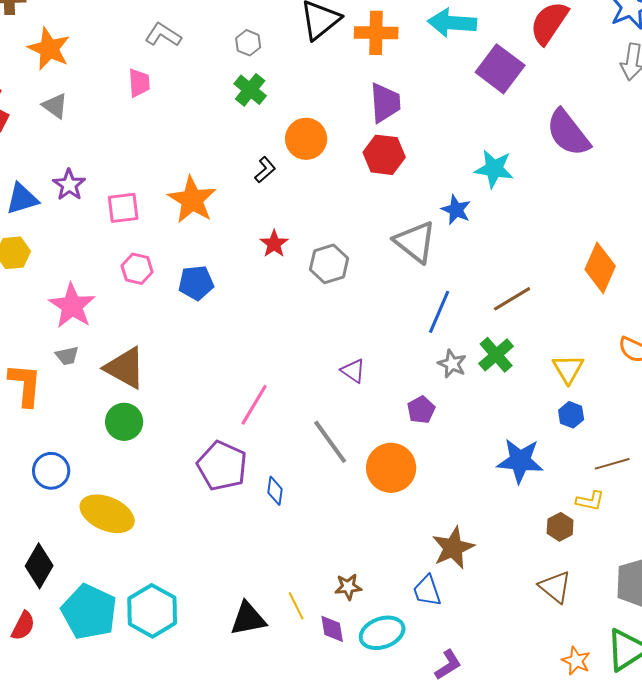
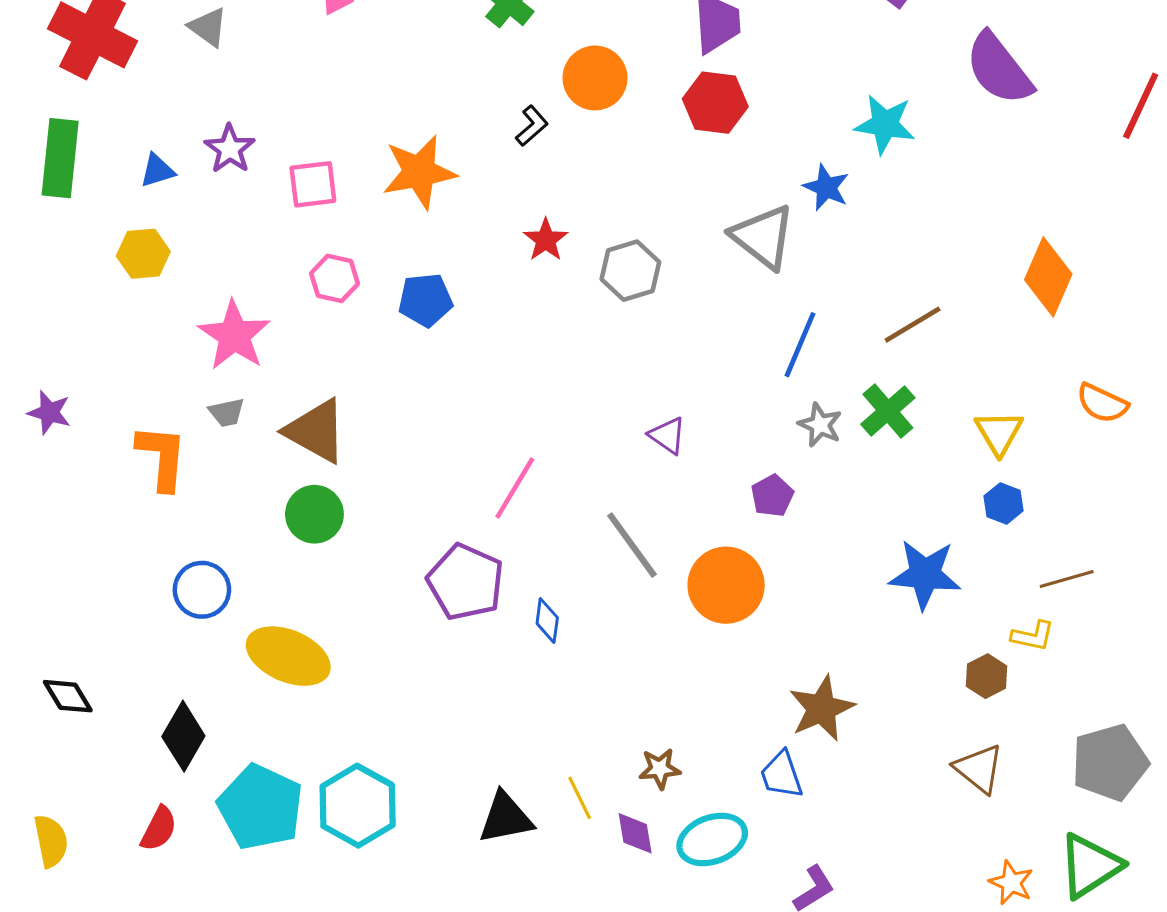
blue triangle: (22, 199) -> (157, 170), size x0.7
orange star: (192, 200) -> (419, 172), turned 30

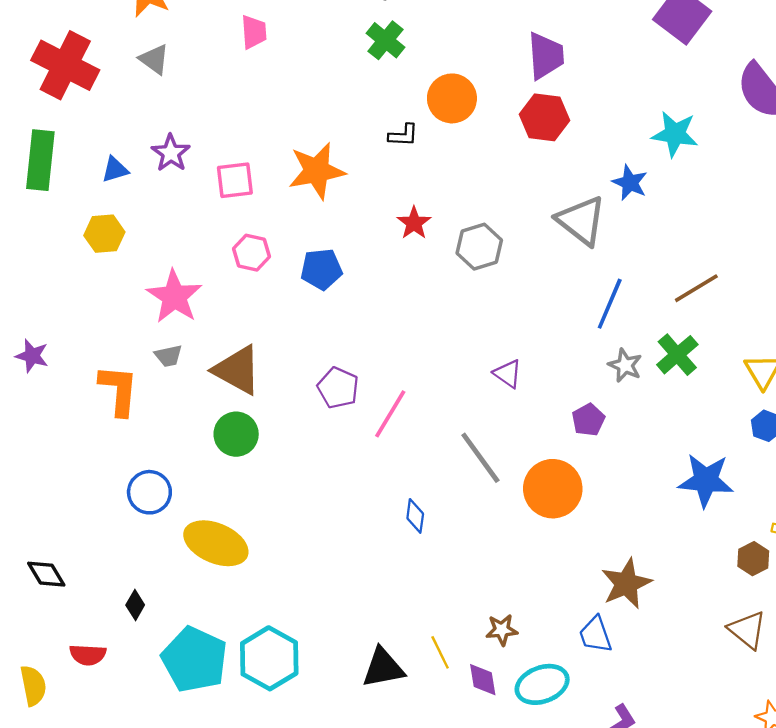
black L-shape: (532, 126) -> (403, 135), turned 44
purple pentagon: (466, 582) -> (338, 388), moved, size x0.7
black diamond: (183, 736) -> (135, 605), size x0.6
red semicircle: (159, 829) -> (88, 655), moved, turned 66

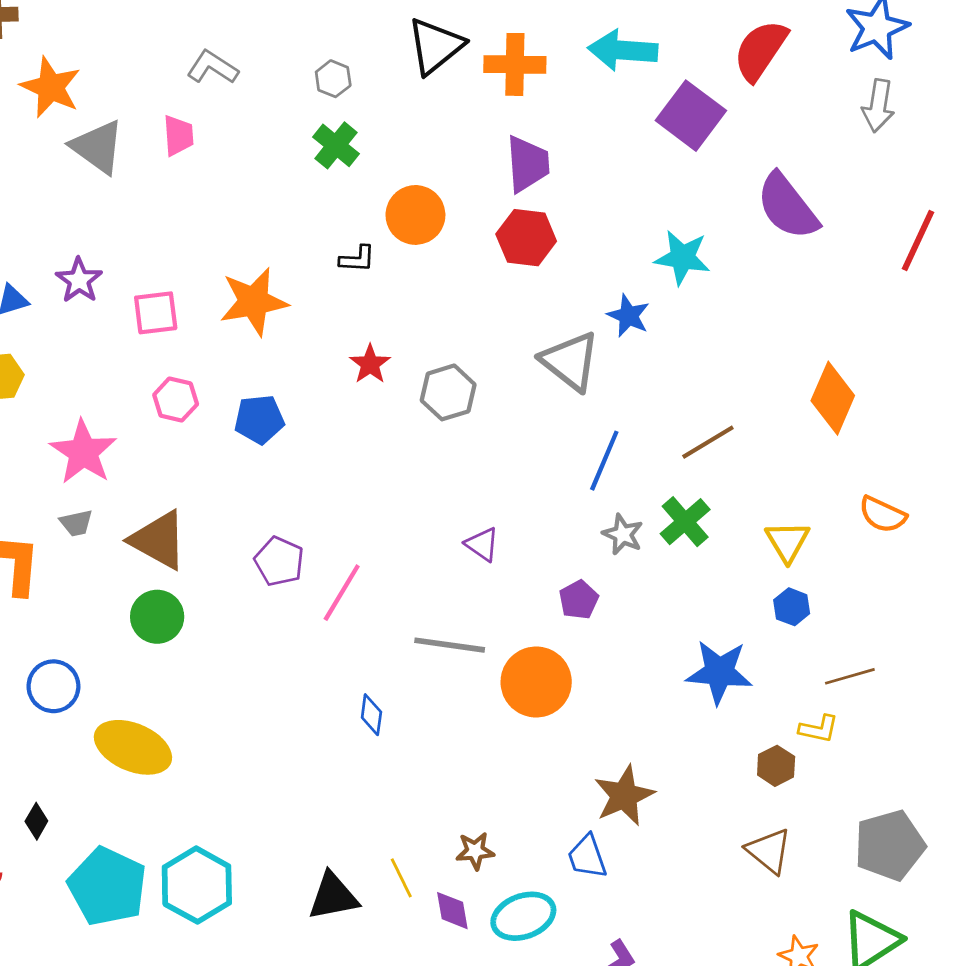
gray triangle: (154, 59) -> (97, 147), moved, size x1.5
gray line: (480, 458) -> (450, 645), turned -46

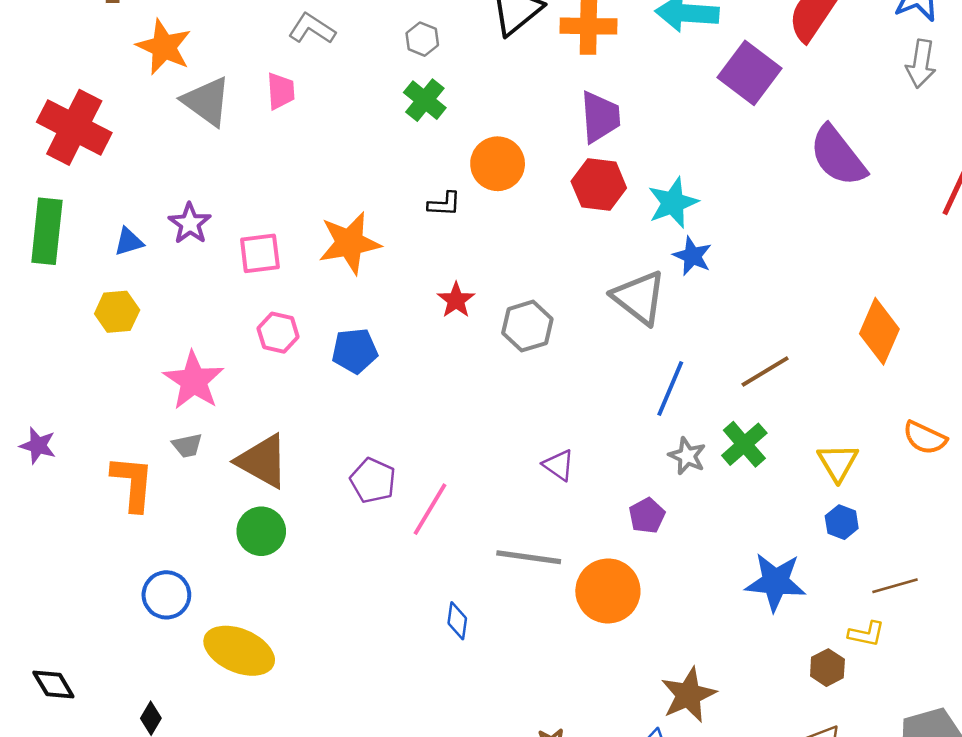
cyan star: (682, 258) -> (673, 203), moved, turned -30

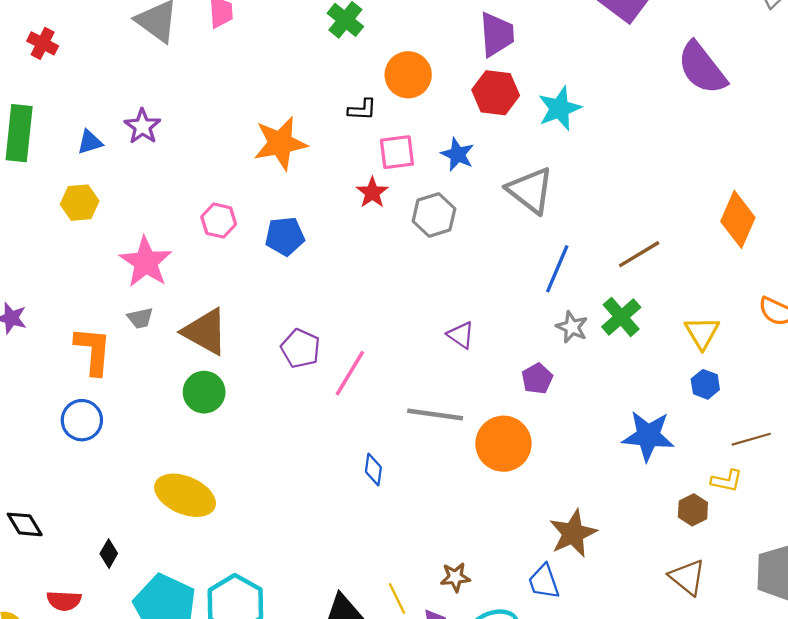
red cross: (74, 127) -> (43, 43), size x0.5
pink square: (260, 253) -> (397, 152), moved
blue star: (692, 256) -> (457, 154), moved
blue circle: (166, 595) -> (82, 420), moved

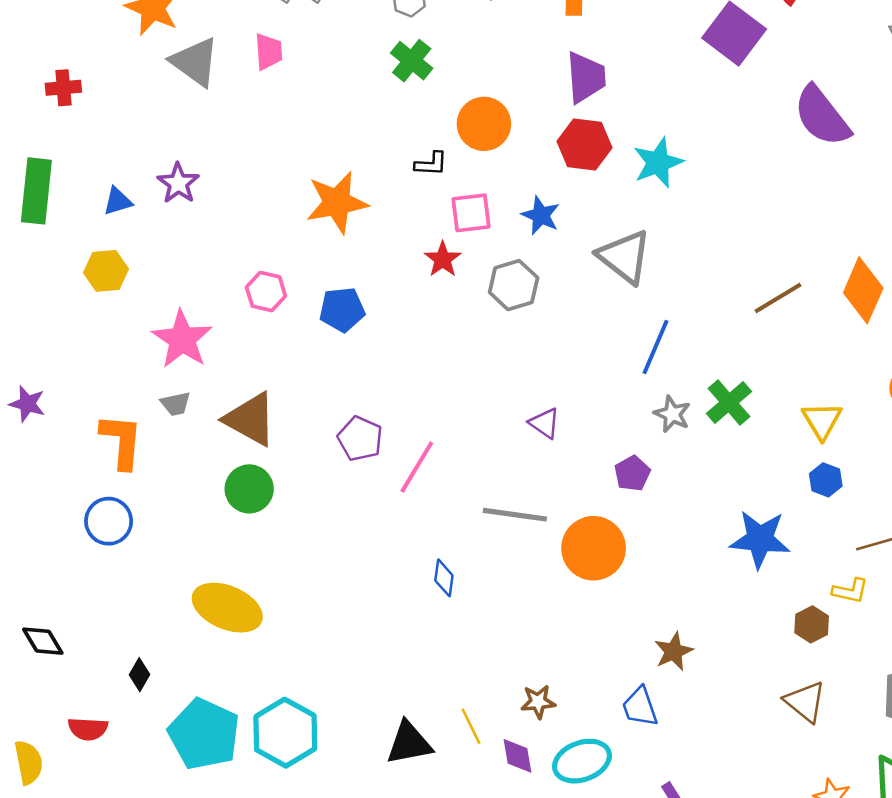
red cross: (43, 43) -> (63, 88), turned -32
brown line: (639, 254) -> (778, 298), moved
brown star: (573, 533) -> (674, 651), size x0.7

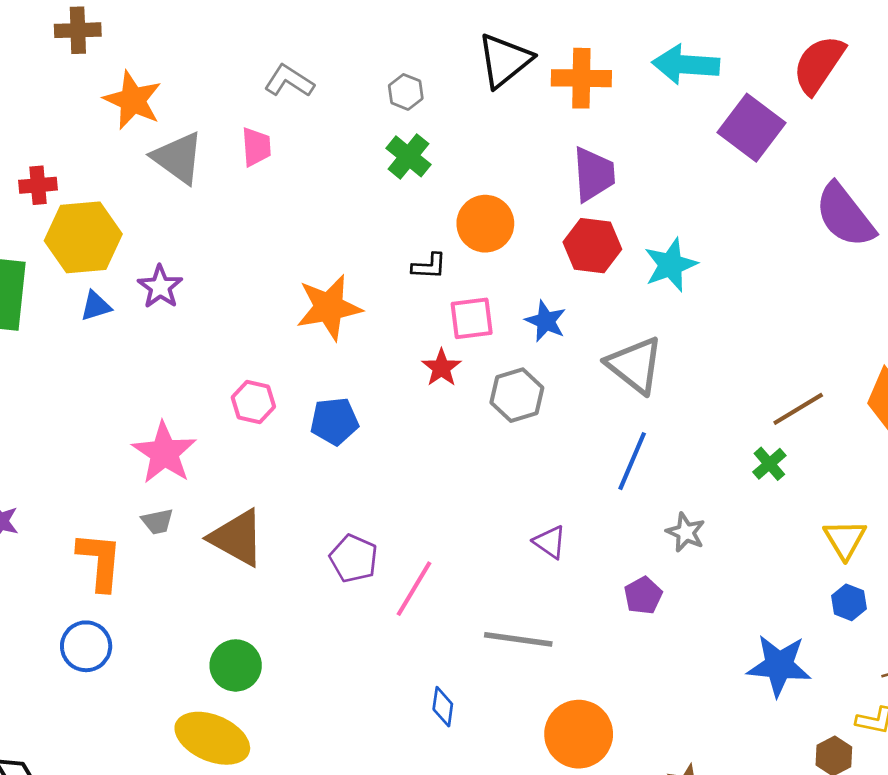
yellow hexagon: (106, 271) -> (83, 237), moved, size x1.6
blue line: (655, 347) -> (632, 461), moved
green cross: (729, 402) -> (769, 464), moved, size x0.7
green circle: (249, 489) -> (236, 665), moved
orange circle: (594, 548) -> (579, 734), moved

